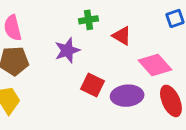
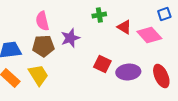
purple star: (67, 50) -> (70, 38), moved
pink diamond: (155, 65) -> (149, 35), moved

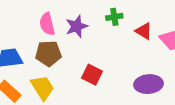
purple star: (70, 38) -> (77, 26), moved
red square: (102, 64) -> (92, 75), moved

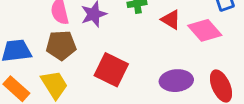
red square: (92, 75) -> (111, 70), size x1.4

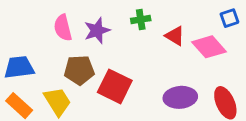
brown pentagon: (61, 45) -> (79, 70), moved

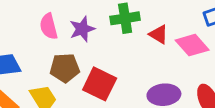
green cross: (141, 20) -> (125, 18), size x1.5

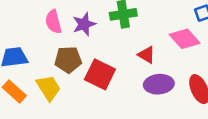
red triangle: (159, 34) -> (147, 55), moved

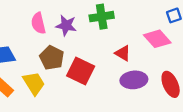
purple star: (84, 24) -> (66, 25), turned 30
brown pentagon: (68, 60) -> (52, 58), turned 30

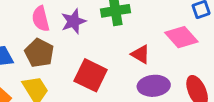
purple star: (66, 25) -> (73, 21), turned -30
brown pentagon: (52, 58) -> (39, 53), moved

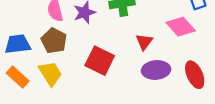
red triangle: (141, 54) -> (144, 42), turned 36

